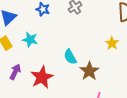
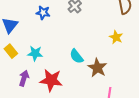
cyan star: (30, 40) -> (35, 53), moved
red star: (42, 77) -> (51, 80), turned -30

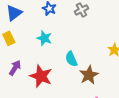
cyan star: (35, 53) -> (44, 38), moved

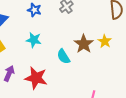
brown star: (89, 75) -> (84, 44), moved

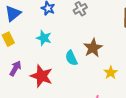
yellow star: (105, 41) -> (111, 73), moved

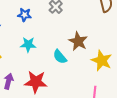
yellow star: (111, 73) -> (102, 61), size x1.5

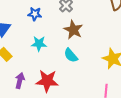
brown star: (78, 41) -> (73, 30), moved

